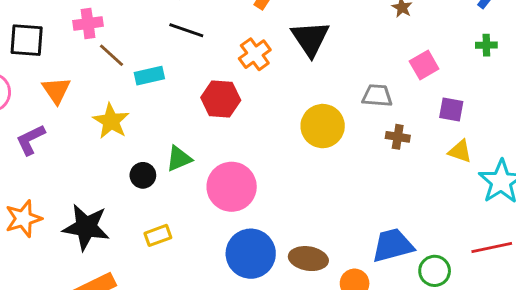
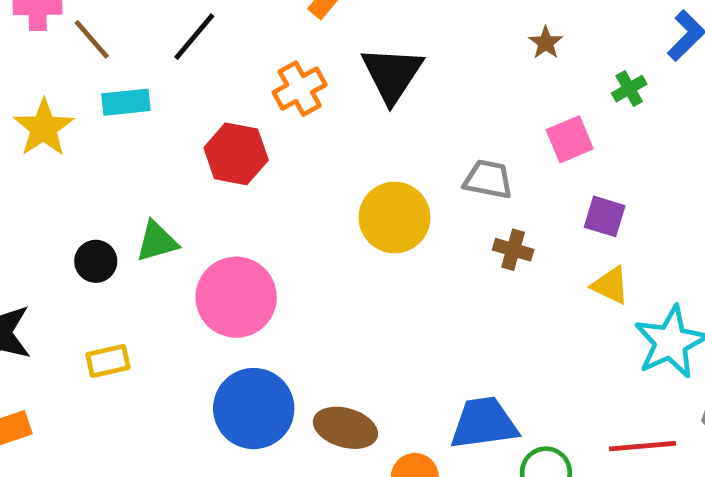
black line: (186, 30) -> (194, 37), turned -76
green cross: (486, 45) -> (629, 89), moved, turned -36
brown line: (111, 55) -> (92, 39), moved
yellow star: (111, 121) -> (44, 128), moved

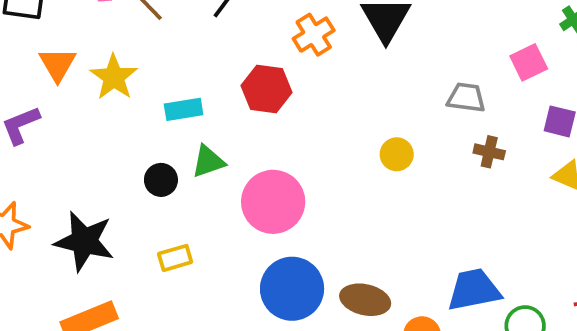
cyan rectangle: (126, 102) -> (184, 109), moved
yellow circle: (394, 218) -> (397, 154), moved, size x0.6

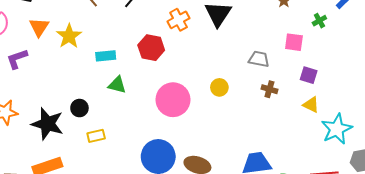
pink square: (529, 62) -> (294, 42), turned 30
green triangle: (208, 162) -> (117, 85), turned 30
black circle: (161, 180) -> (79, 108), moved
pink circle: (273, 202) -> (173, 100), moved

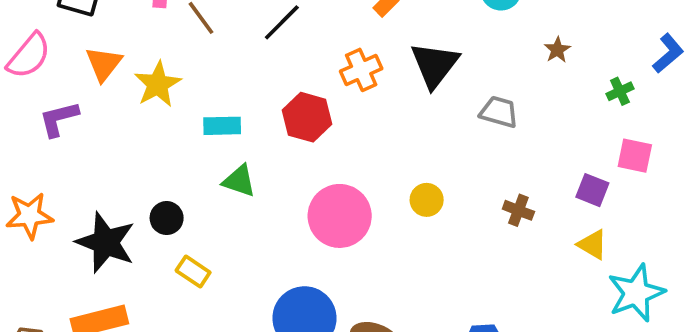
pink square: (294, 42) -> (635, 156), moved
gray trapezoid: (259, 59) -> (499, 112), moved
yellow rectangle: (96, 136) -> (193, 272), turned 42

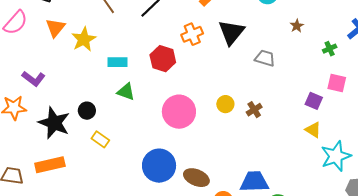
purple L-shape: (59, 119) -> (34, 79), moved, turned -130
brown cross: (518, 210) -> (254, 110), moved, turned 35

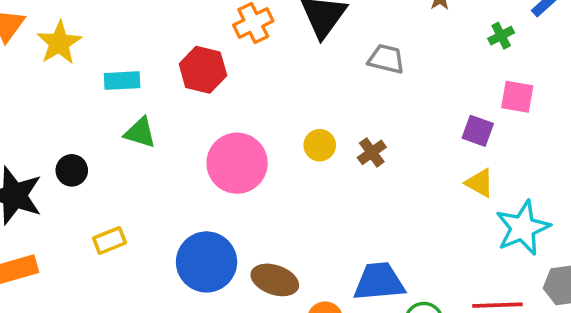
yellow rectangle: (100, 139) -> (109, 240), moved, turned -54

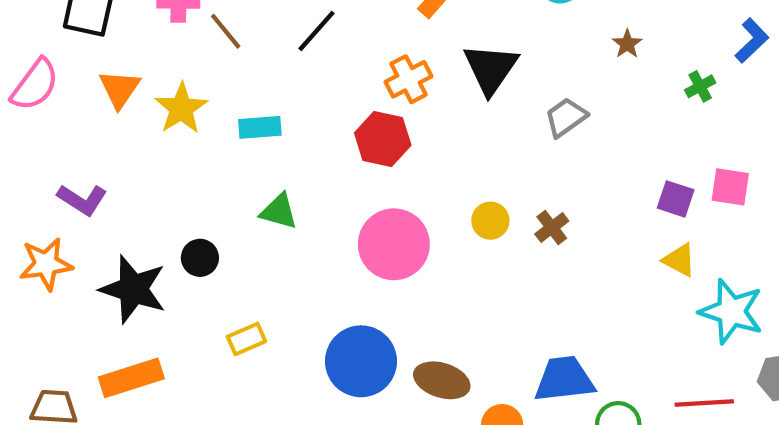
gray trapezoid: (386, 59) -> (566, 117), turned -48
red hexagon: (203, 70) -> (383, 139), moved
cyan rectangle: (122, 81) -> (260, 127), moved
pink square: (517, 97) -> (730, 187), moved
cyan star: (523, 228) -> (731, 311), turned -30

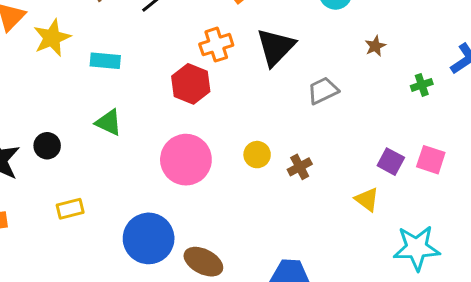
yellow triangle: (679, 260) -> (367, 199), moved
cyan star: (731, 311) -> (417, 248), turned -30

